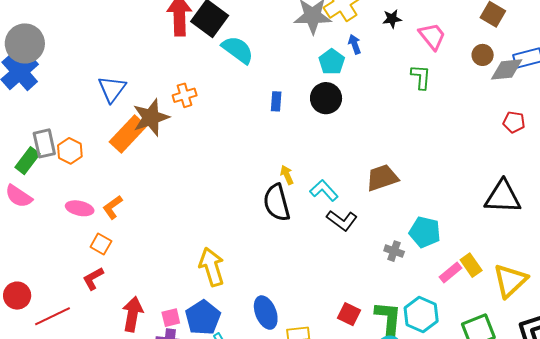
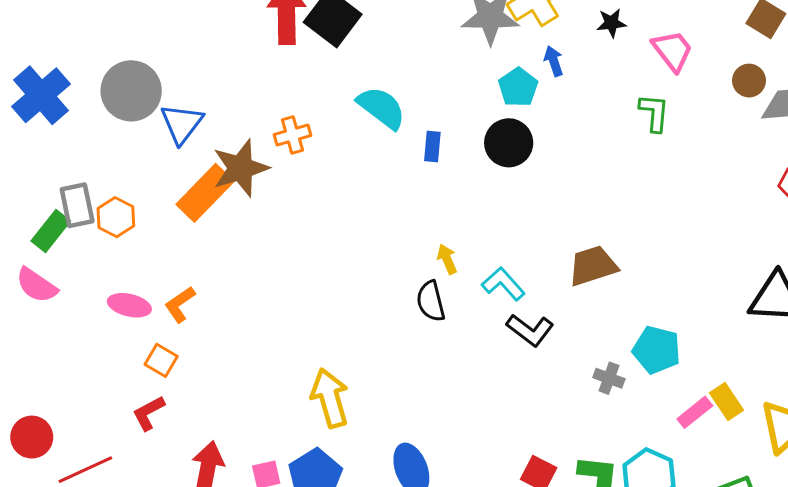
gray circle: (25, 43) -> (131, 91), moved
cyan semicircle: (238, 50) -> (381, 108), moved
black semicircle: (277, 203) -> (431, 301), size x0.7

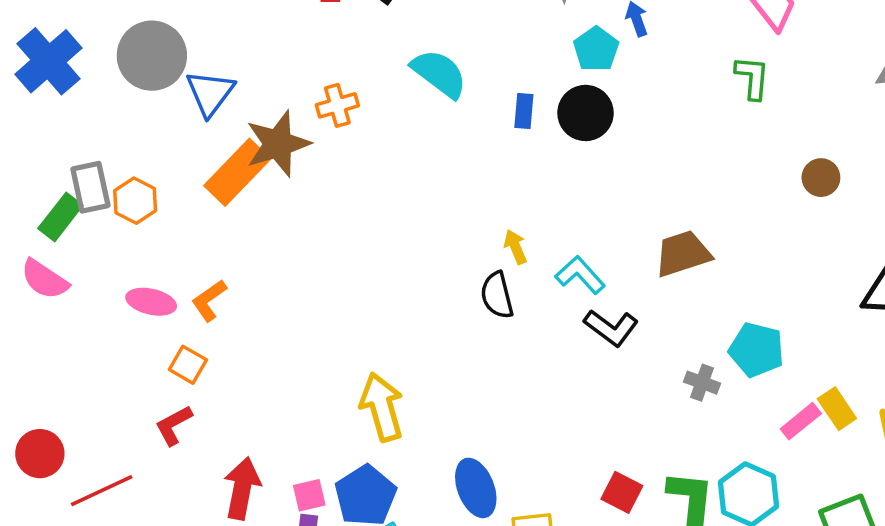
brown circle: (749, 81) -> (821, 178), moved
blue rectangle: (432, 147) -> (524, 111), moved

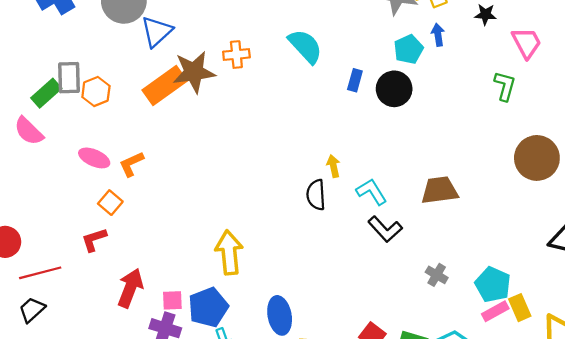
brown circle: (821, 178) -> (537, 158), size x1.8
cyan pentagon: (756, 350) -> (493, 284), moved

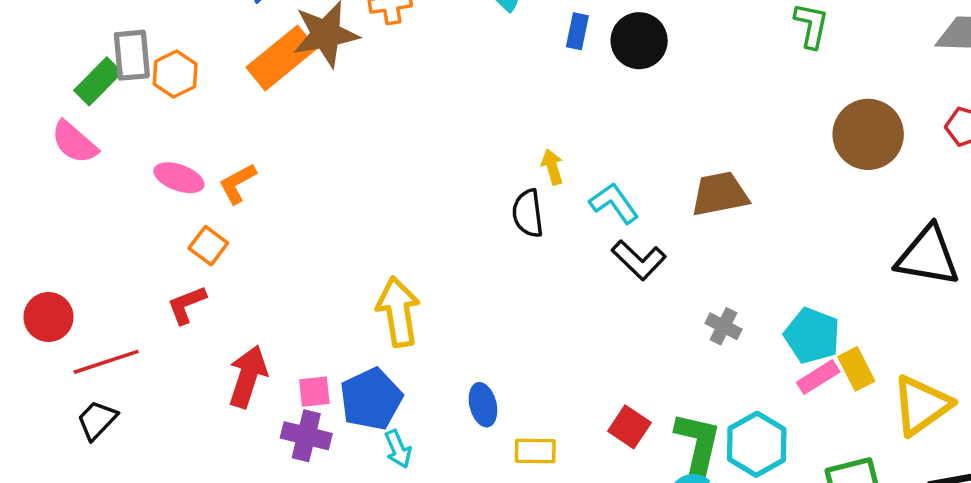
blue ellipse: (280, 315) -> (483, 405), size x0.7

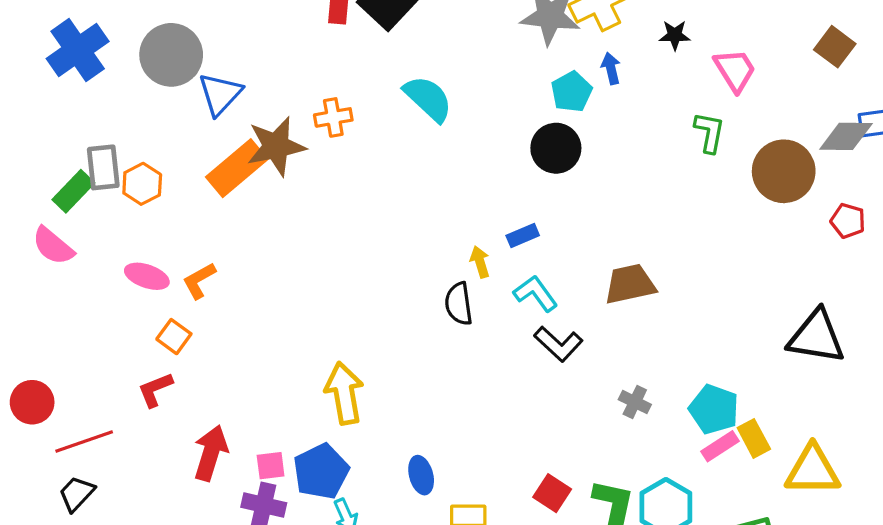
blue rectangle: (577, 31) -> (523, 236), moved, turned 56
brown circle: (868, 134) -> (784, 171), moved
yellow triangle: (921, 405) -> (813, 470), turned 36

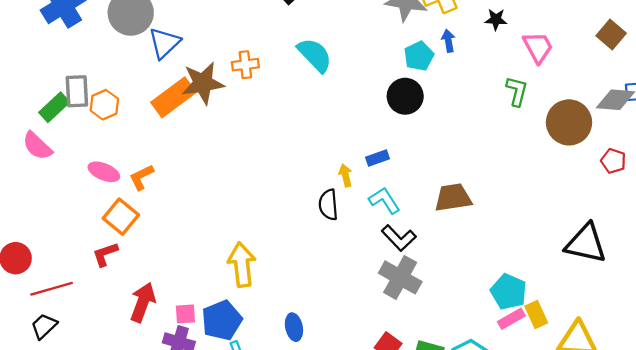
orange square: (174, 337) -> (121, 217), size x1.4
gray cross: (635, 402) -> (400, 277), moved, size x1.8

